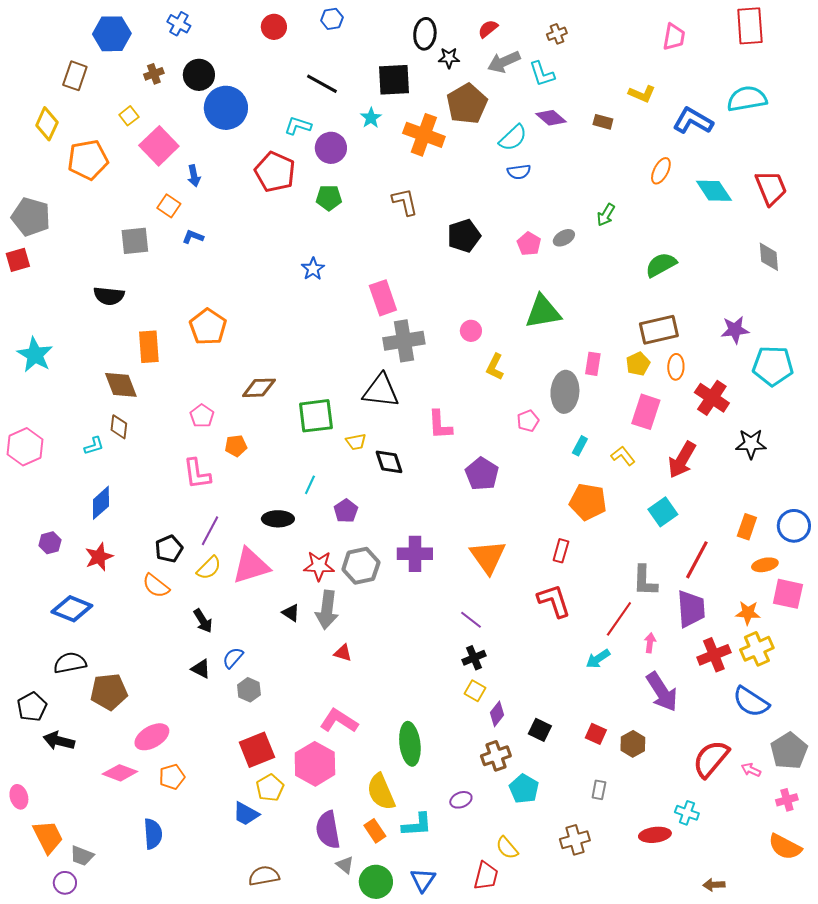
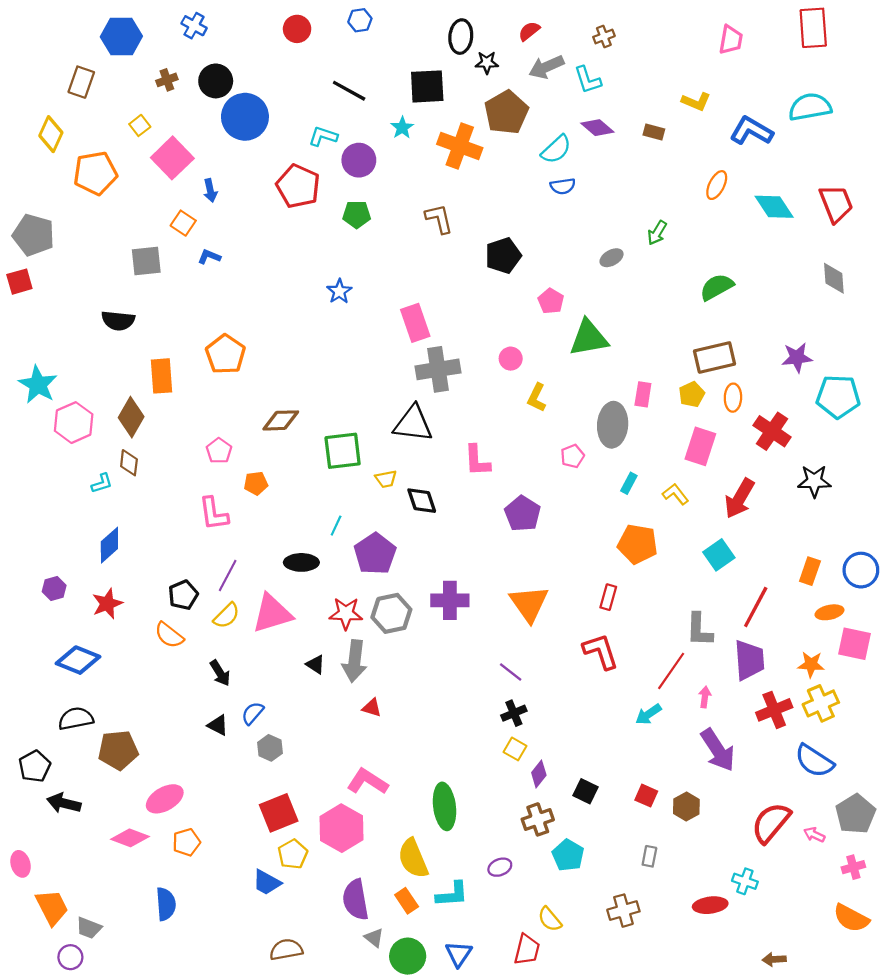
pink pentagon: (529, 244) -> (551, 301), moved
brown diamond: (121, 385) -> (131, 417), turned 51
pink hexagon: (25, 447) -> (74, 423), moved
purple pentagon: (346, 511) -> (375, 554), size x1.6

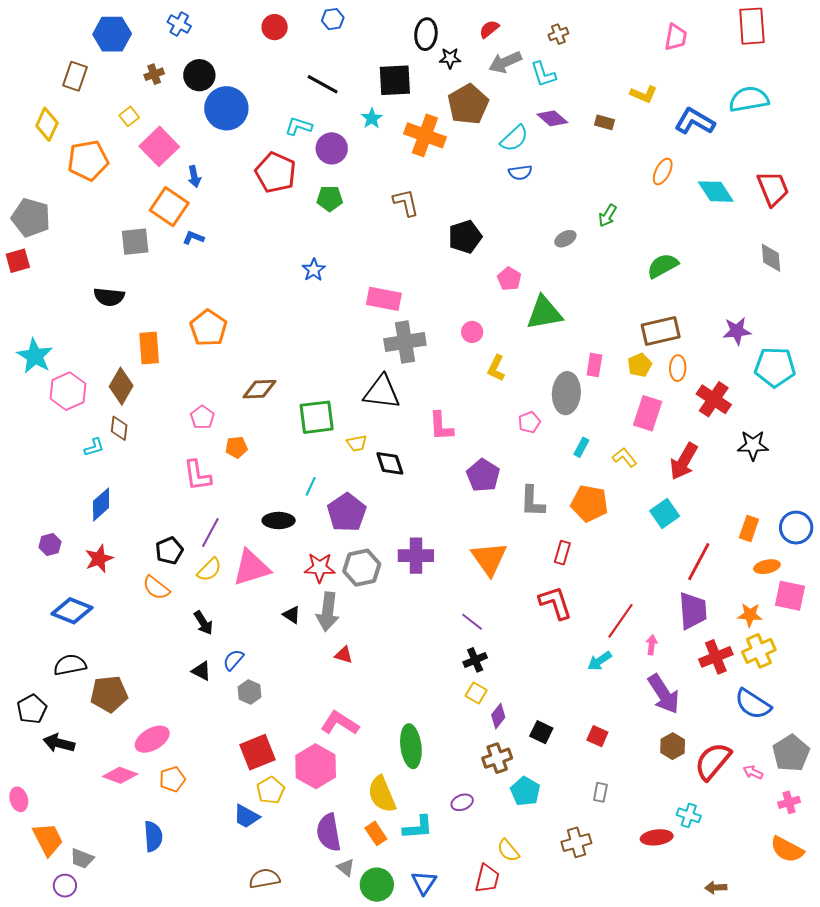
orange square: (183, 223) -> (169, 207), size x1.6
pink rectangle: (415, 323) -> (384, 299), turned -60
gray L-shape: (699, 630) -> (532, 501), moved
brown hexagon: (686, 806) -> (673, 746), moved

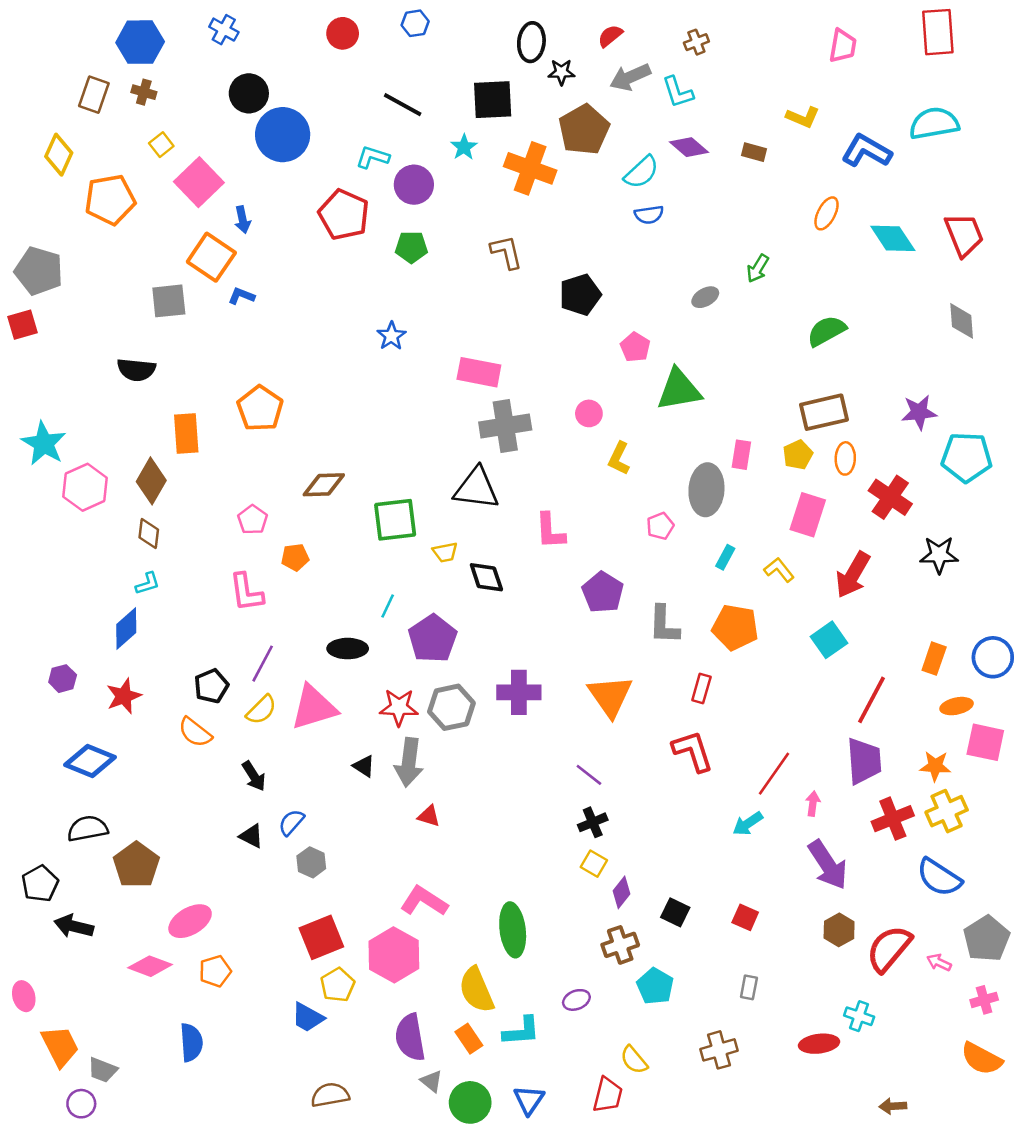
brown cross: (154, 74) -> (144, 92), moved, turned 36
cyan L-shape: (94, 447) -> (148, 584), moved
brown pentagon: (109, 694) -> (136, 865), turned -30

